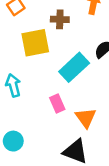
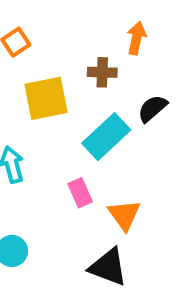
brown cross: (60, 19) -> (102, 72), moved

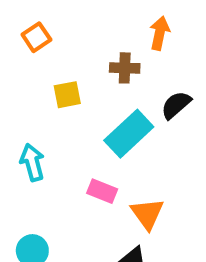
yellow square: (46, 98) -> (67, 95), size x0.6
pink rectangle: (80, 193) -> (102, 191), turned -44

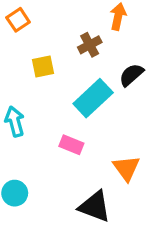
brown cross: (125, 68) -> (90, 45), turned -30
orange triangle: (147, 214) -> (126, 168), moved

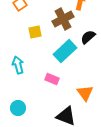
brown cross: (90, 45) -> (63, 19), size x1.5

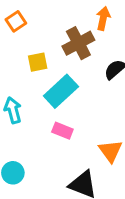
cyan rectangle: (65, 51) -> (61, 91), moved

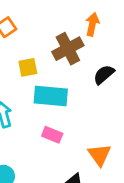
cyan rectangle: (61, 91) -> (51, 96), turned 48

